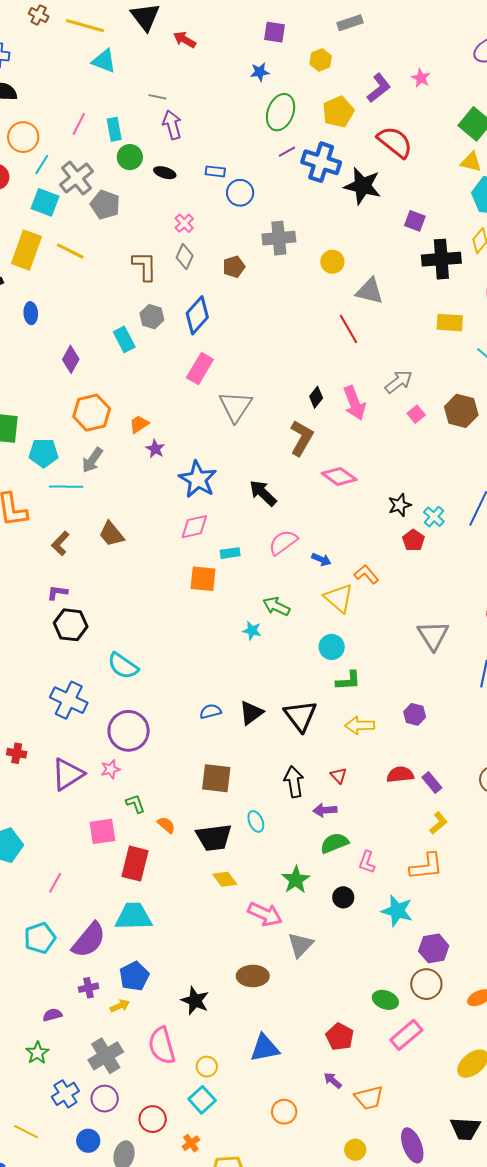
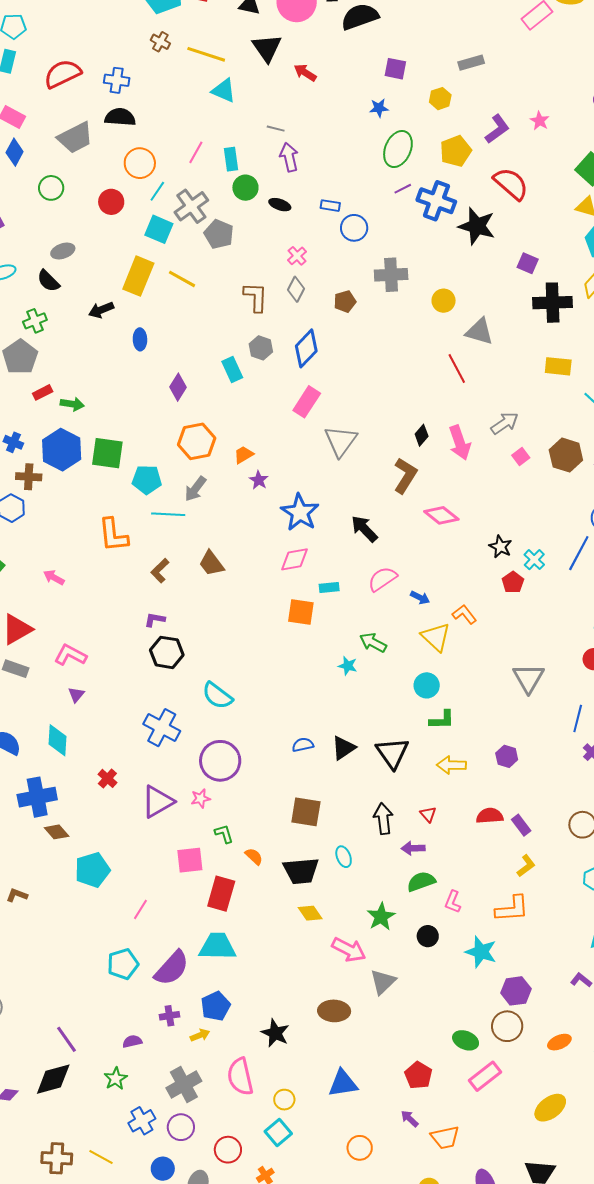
black star: (400, 505) -> (500, 547), turned -30
red cross: (17, 753) -> (107, 778), turned 30

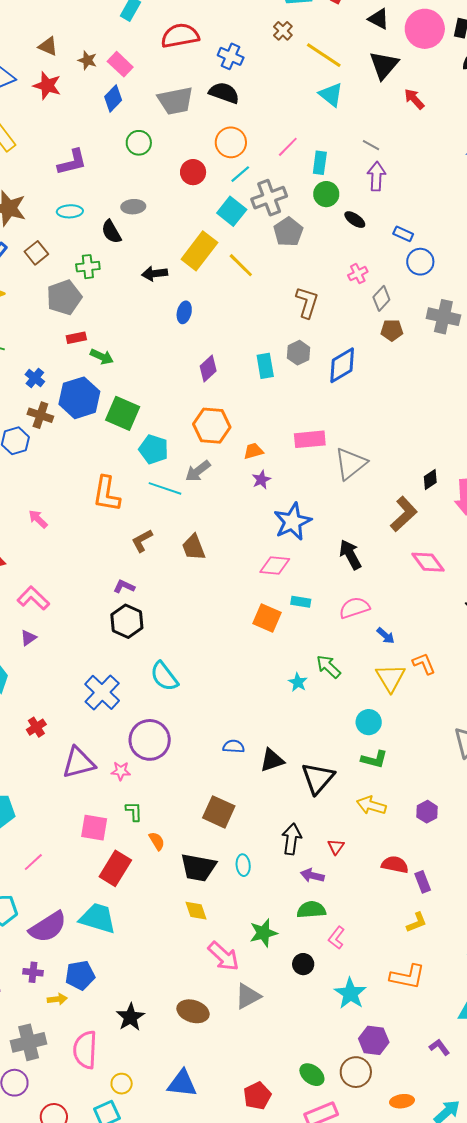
gray diamond: (296, 289) -> (381, 298), moved
pink rectangle: (307, 402) -> (310, 439), moved, turned 36
orange L-shape: (512, 909) -> (407, 977), moved

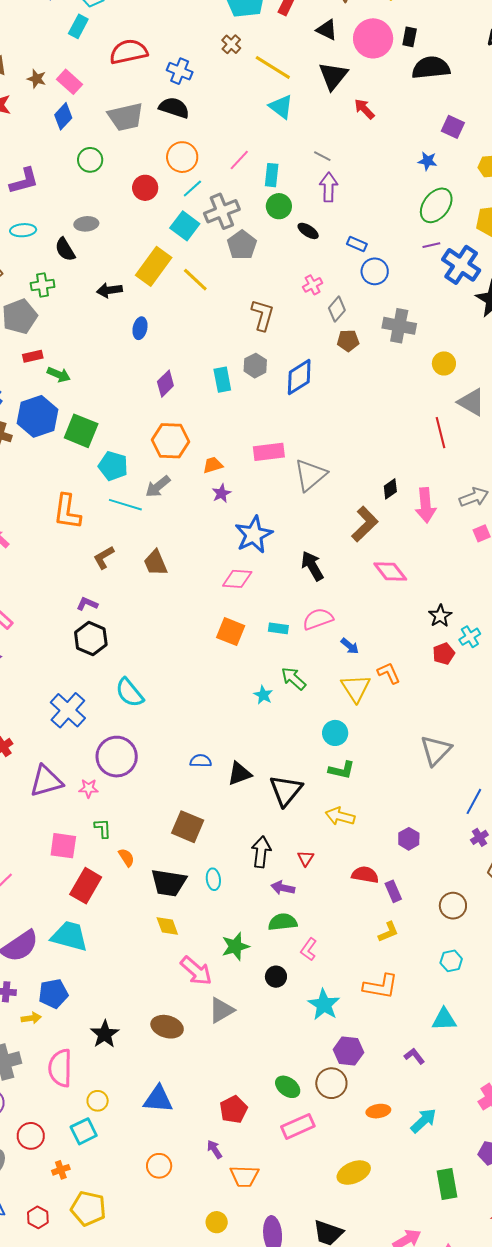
cyan rectangle: (301, 602) -> (278, 628), moved
purple hexagon: (427, 812) -> (409, 839), moved

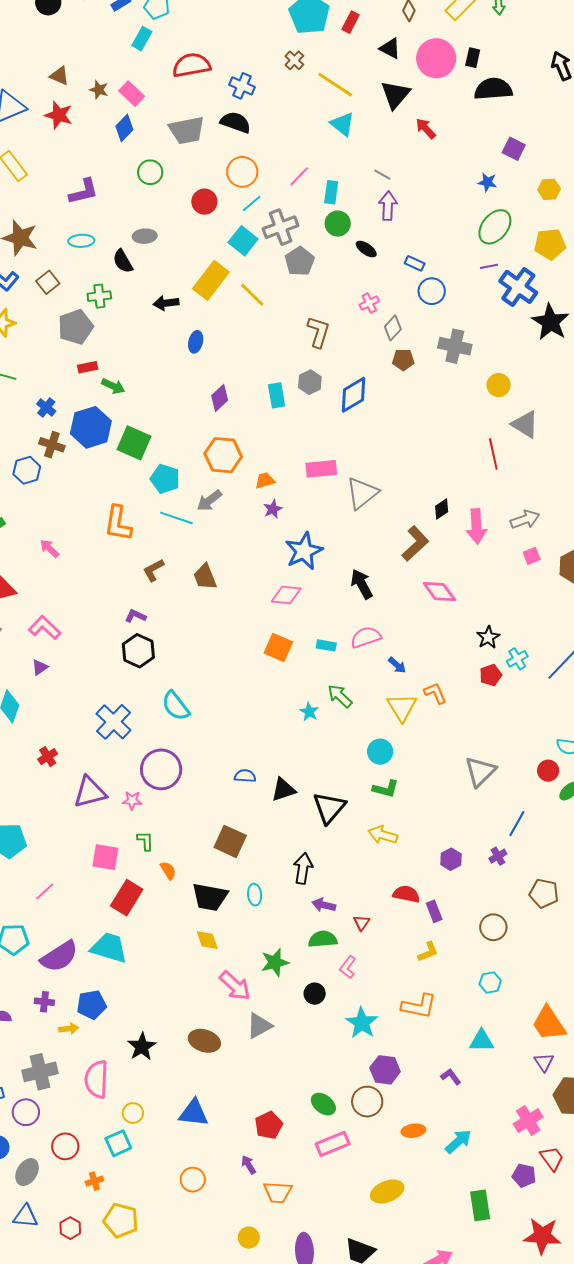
purple cross: (479, 837) -> (498, 856), moved
red triangle: (306, 858) -> (362, 923), moved

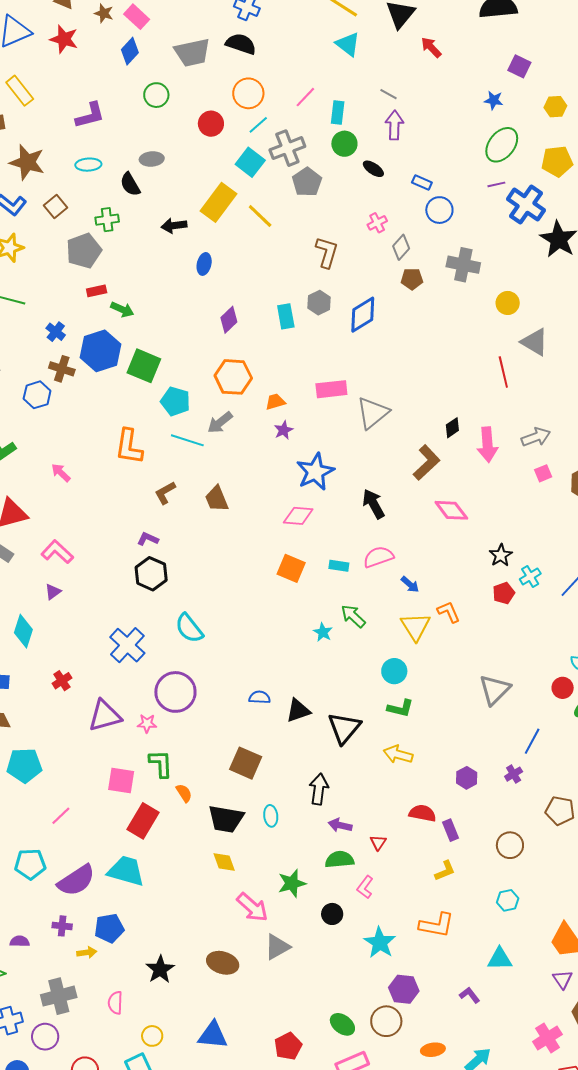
green L-shape: (145, 841) -> (161, 764), size x1.4
pink semicircle: (97, 1079) -> (115, 1003), size x0.6

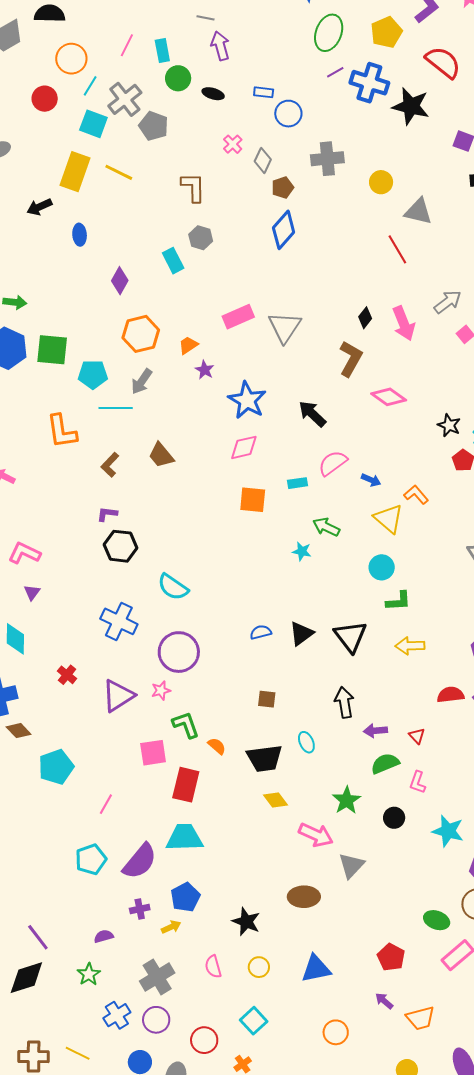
blue diamond: (363, 315) -> (284, 230), moved
brown square: (246, 763) -> (267, 699), size x0.6
yellow circle: (152, 1036) -> (259, 967), moved

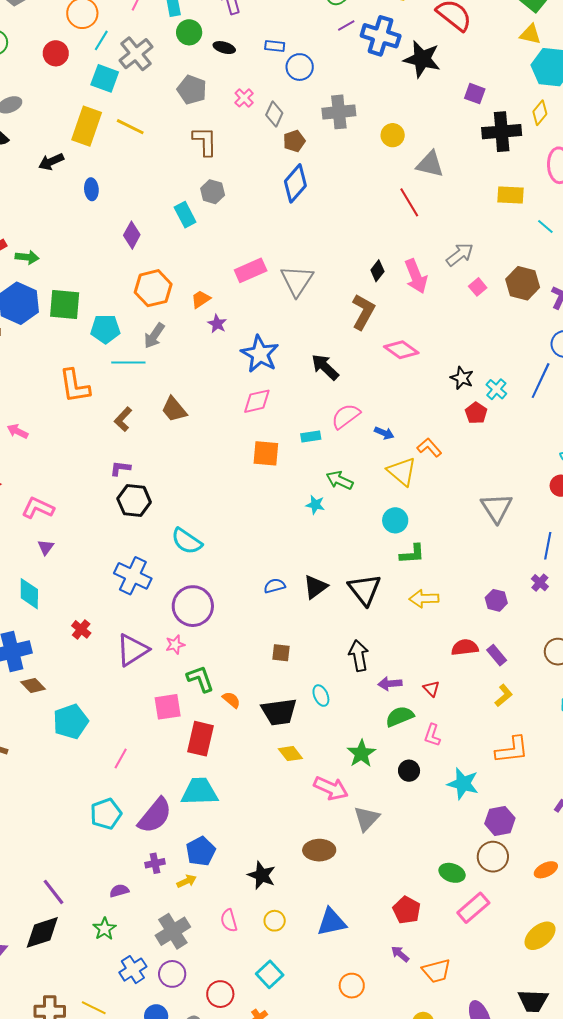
gray pentagon: (154, 126) -> (192, 90), moved

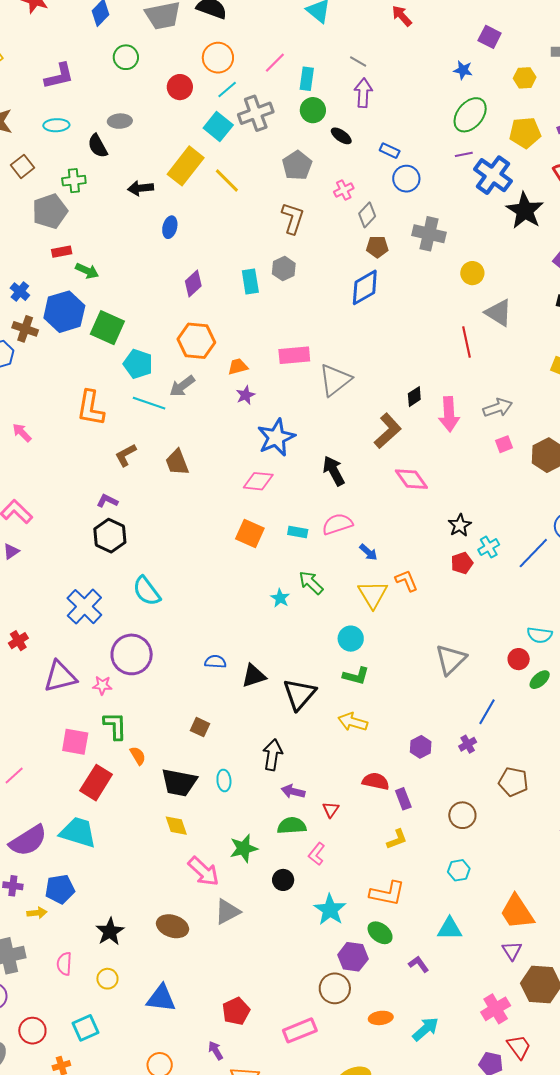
green ellipse: (452, 873) -> (380, 933), moved

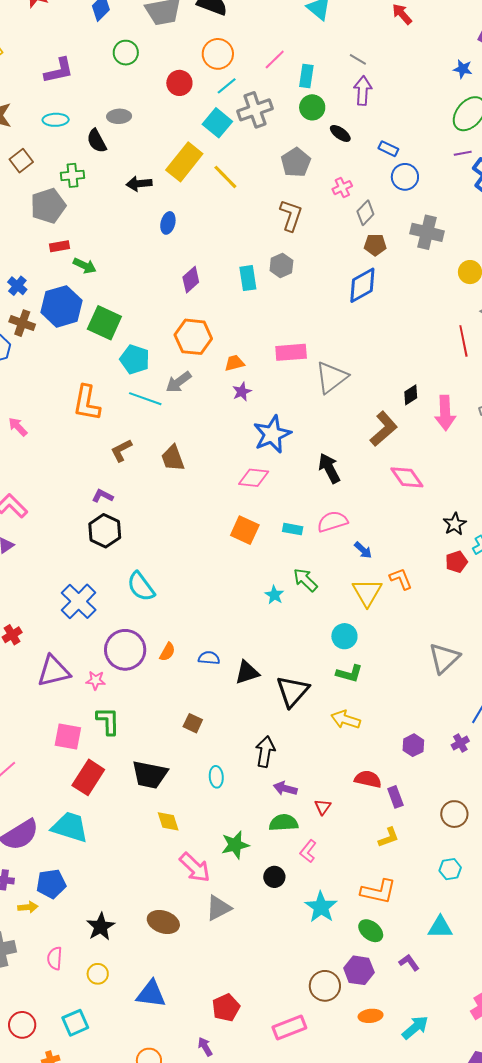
orange semicircle: (138, 756) -> (167, 652), moved, turned 60
black trapezoid: (179, 782) -> (150, 775), moved
purple hexagon: (353, 957) -> (359, 970), moved

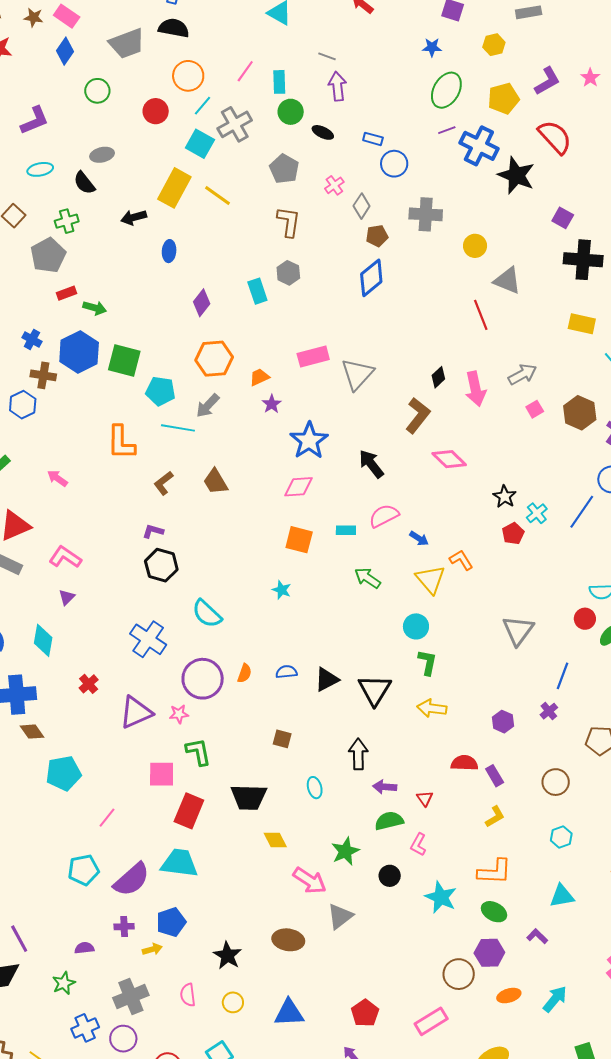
cyan star: (274, 595) -> (282, 590), moved
green L-shape: (349, 674) -> (427, 662), turned -84

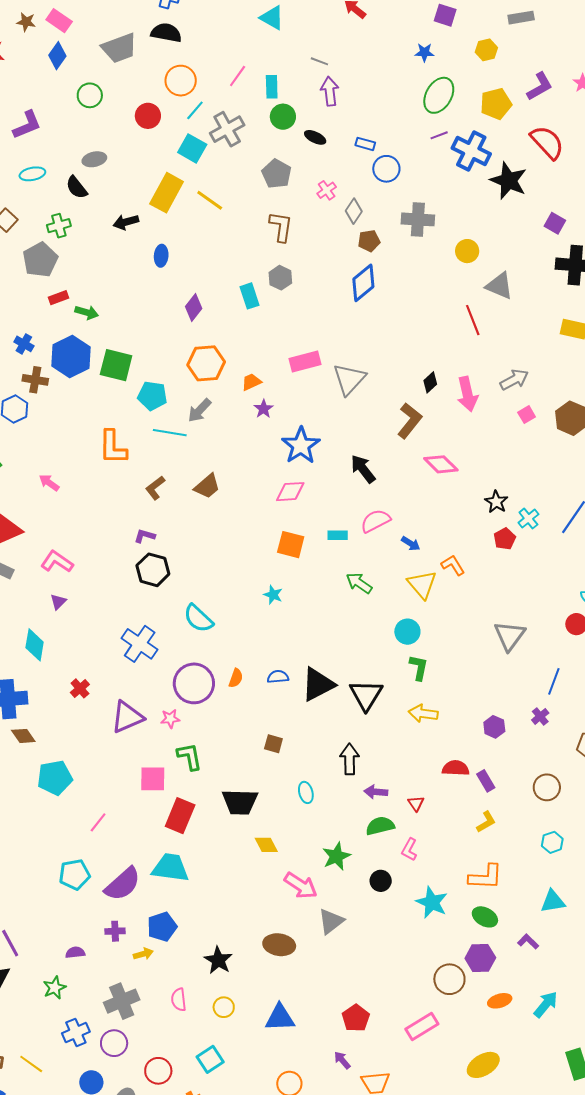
brown trapezoid: (215, 482) -> (207, 486), turned -100
black triangle: (327, 679) -> (318, 684), size x1.4

